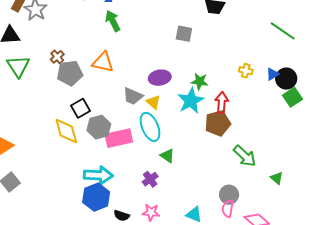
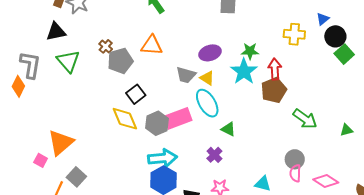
yellow cross: (246, 71) -> (294, 34), size x1.5
blue triangle: (273, 74) -> (323, 19), moved
gray hexagon: (99, 127) -> (157, 123), moved
green triangle: (277, 178) -> (346, 130), moved, turned -48

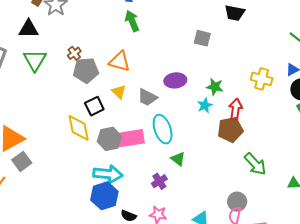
cyan star: (244, 71) -> (205, 105), size x0.6
yellow triangle: (207, 78) -> (119, 92), moved
gray square: (76, 177) -> (22, 161), moved

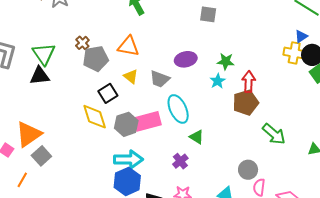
black triangle: (29, 29) -> (40, 76), moved
yellow cross: (262, 79) -> (294, 53), moved
gray circle: (237, 202) -> (248, 170), moved

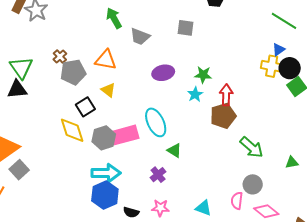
gray trapezoid: (160, 79) -> (140, 37), moved
gray circle: (248, 170) -> (253, 184), moved

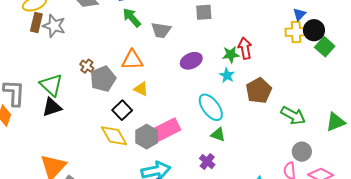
red arrow: (226, 95) -> (245, 48), moved
cyan ellipse: (156, 122) -> (211, 107), moved
green triangle: (292, 162) -> (336, 122), size x1.5

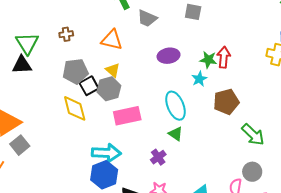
brown cross: (87, 66) -> (66, 34), turned 32
gray pentagon: (103, 79) -> (75, 71), moved
gray hexagon: (147, 137) -> (109, 89), moved

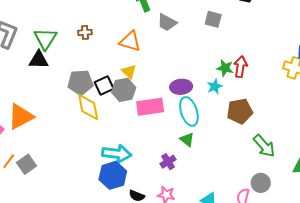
purple ellipse: (169, 56) -> (181, 87), moved
gray pentagon: (75, 71) -> (80, 82), moved
pink rectangle: (127, 116) -> (150, 107), moved
gray square: (20, 145) -> (26, 164), moved

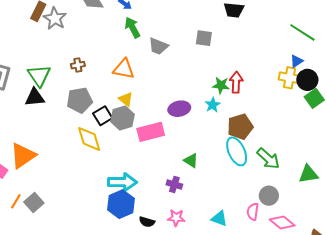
gray pentagon: (80, 82) -> (80, 100), moved
cyan ellipse: (189, 111) -> (237, 151), moved
purple cross: (168, 162) -> (174, 185), turned -35

